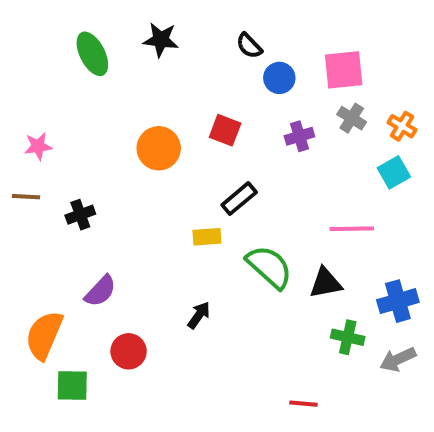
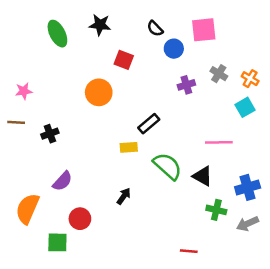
pink square: (344, 70) -> (204, 30), moved
red square: (225, 130) -> (124, 60), moved
black triangle: (326, 283) -> (203, 176), turned 40
green square: (72, 385) -> (57, 242), moved

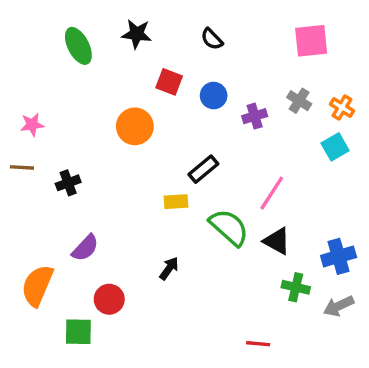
pink square: (204, 30) -> (311, 41), moved
blue circle: (174, 49) -> (214, 96), moved
pink line: (219, 142) -> (272, 193), moved, turned -56

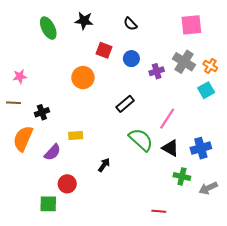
gray cross: (299, 101) -> (184, 62), size x1.5
yellow rectangle: (176, 202) -> (76, 135), moved
blue cross: (339, 256) -> (201, 148), moved
orange semicircle: (37, 286) -> (23, 139), moved

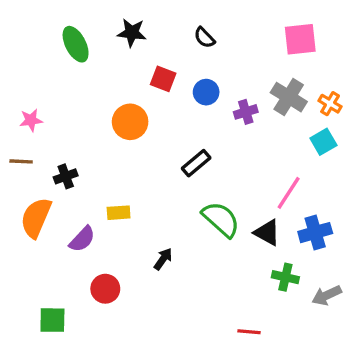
pink line: (167, 119) -> (289, 193), moved
green square: (48, 204) -> (52, 320), moved

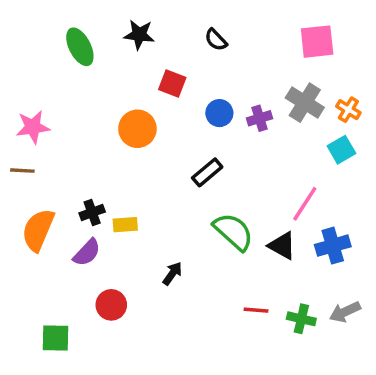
blue circle: (206, 92) -> (219, 113), moved
pink star: (31, 120) -> (33, 127), size x1.4
black cross: (66, 176) -> (92, 212), moved
green cross: (285, 277) -> (301, 319), moved
red line: (249, 332) -> (256, 310), moved

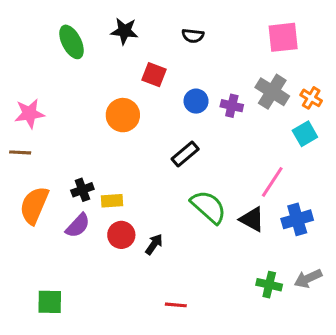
black semicircle: (216, 40) -> (193, 36), turned -40
purple cross: (259, 118) -> (232, 106), turned 30
red circle: (111, 305) -> (121, 235), moved
red line: (256, 310) -> (176, 305), moved

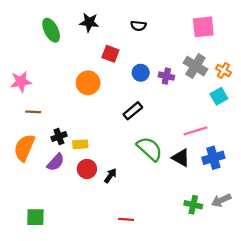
brown line: (20, 152) -> (33, 112), moved
pink line: (272, 182) -> (195, 131), turned 40

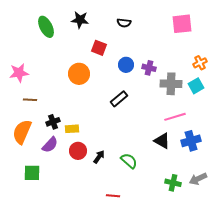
gray cross: (195, 66) -> (171, 84), moved, turned -30
orange cross: (223, 70) -> (200, 63), turned 32
green semicircle: (150, 149) -> (129, 161), moved, size x0.7
green square: (35, 217) -> (32, 173), moved

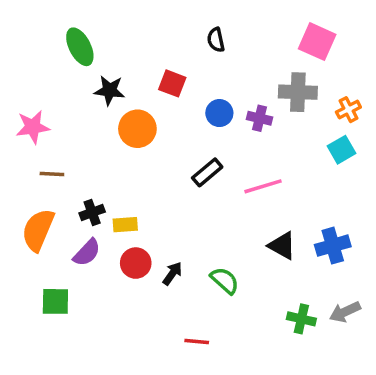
black star: (80, 20) -> (110, 90), moved
black semicircle: (124, 23) -> (216, 40), turned 72
pink square: (182, 24) -> (317, 42), turned 30
gray cross: (171, 84) -> (298, 92), moved
pink line: (175, 117) -> (263, 186), moved

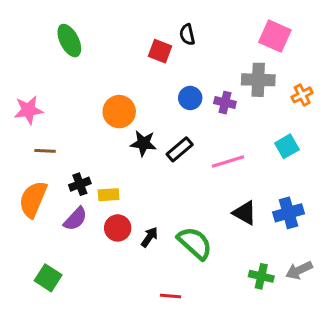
red square: (172, 83) -> (160, 51), moved
black star: (110, 90) -> (143, 143), moved
cyan square: (341, 150) -> (287, 146), moved
green semicircle: (225, 280) -> (195, 243), size x1.4
green square: (55, 301) -> (48, 278), moved, turned 32

